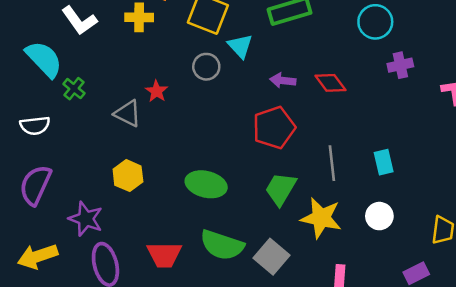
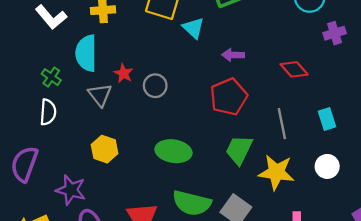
cyan semicircle: (44, 59) -> (86, 53), moved, turned -132
gray circle: (206, 67) -> (155, 86), moved
red diamond: (330, 83) -> (294, 69), moved
gray triangle: (128, 113) -> (100, 95), turned 30
white semicircle: (35, 126) -> (48, 112), moved, turned -75

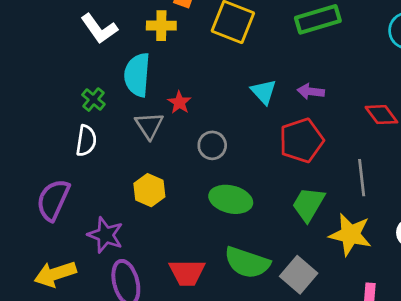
cyan triangle: (193, 28) -> (264, 92), moved
gray circle: (155, 86) -> (212, 145), moved

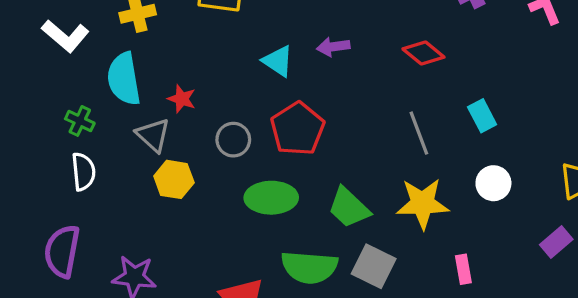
red pentagon: (301, 140) -> (298, 129), moved
yellow hexagon: (149, 190) -> (174, 179), moved
green trapezoid: (308, 204) -> (349, 208), moved, turned -63

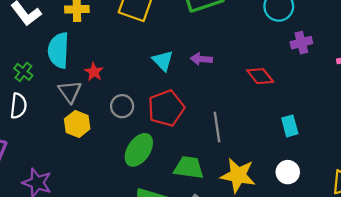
gray line: (419, 133) -> (217, 127), moved
green ellipse: (271, 198) -> (139, 150), turned -68
green trapezoid: (349, 208) -> (189, 168), turned 132

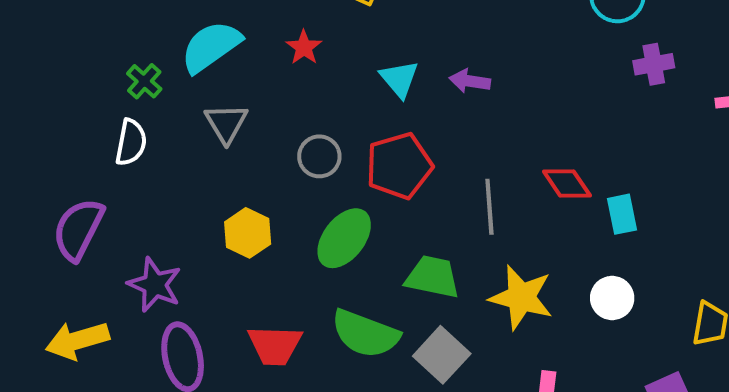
cyan semicircle: (58, 50) -> (211, 47), turned 48
red star: (94, 72) -> (304, 47), moved
red diamond: (260, 76) -> (567, 183), moved
yellow hexagon: (77, 124) -> (248, 233), moved

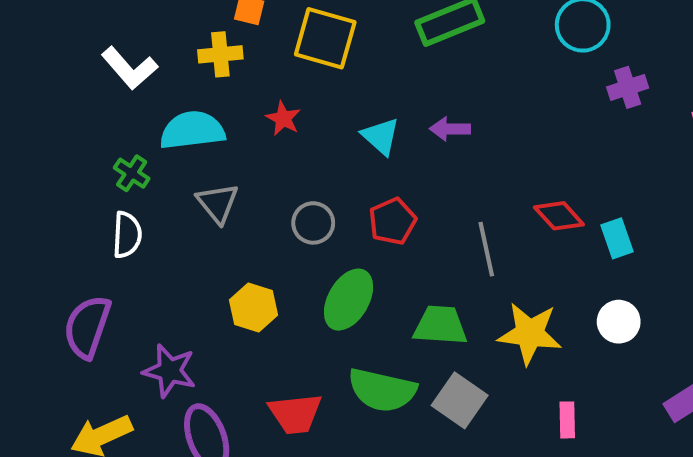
cyan semicircle: (211, 47) -> (192, 130), turned 36
red pentagon: (399, 166) -> (392, 221), size x0.7

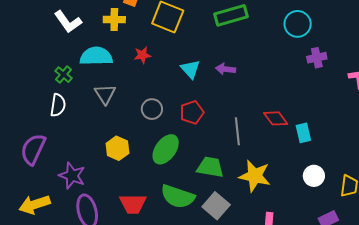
red star: (283, 118) -> (142, 55), turned 30
white circle: (619, 322) -> (314, 176), moved

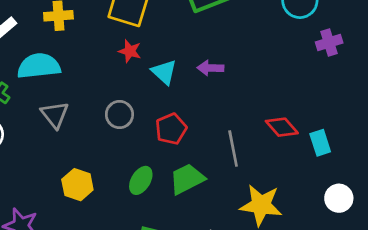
red star: (142, 55) -> (130, 51), moved, turned 30
gray circle: (152, 109) -> (119, 114), moved
green ellipse: (166, 149) -> (141, 180), size x0.7
green trapezoid: (210, 167) -> (187, 179), moved, turned -32

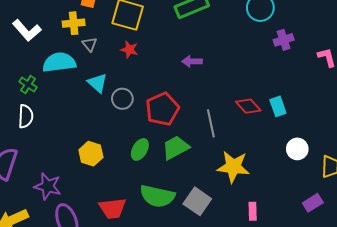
cyan triangle: (164, 72) -> (97, 83), moved
gray triangle: (55, 115) -> (89, 44), moved, size x0.7
red pentagon: (171, 129) -> (162, 109), size x1.4
cyan rectangle: (320, 143) -> (278, 106), moved
white circle: (339, 198) -> (297, 149), moved

